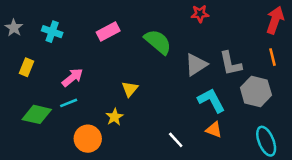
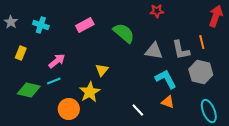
orange line: (273, 57) -> (202, 42), moved
gray triangle: (196, 65) -> (154, 51), turned 42
yellow star: (115, 117) -> (90, 92), size x1.5

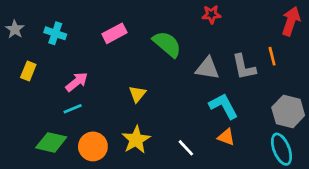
gray hexagon: (201, 72) -> (288, 111), moved
green diamond: (29, 90) -> (51, 142), moved
yellow star: (90, 92) -> (136, 140), moved

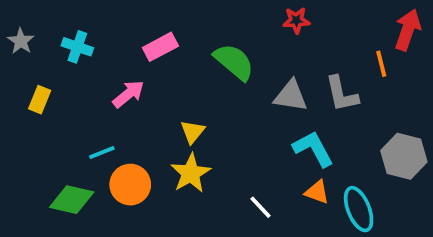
orange line: (272, 56) -> (381, 64), moved
pink arrow: (77, 82) -> (128, 94), moved
yellow star: (136, 140) -> (191, 173), moved
orange circle: (93, 146) -> (130, 185), moved
cyan ellipse: (281, 149) -> (359, 209), moved

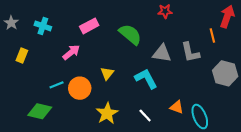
cyan L-shape: (313, 149) -> (146, 79), moved
gray hexagon: (404, 156) -> (225, 73), moved
yellow star: (191, 173) -> (107, 113), moved
orange circle: (130, 185) -> (80, 88), moved

